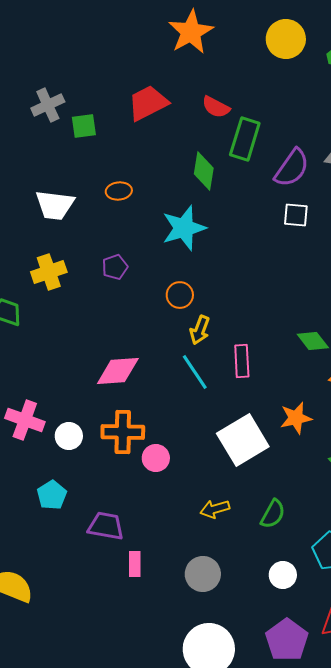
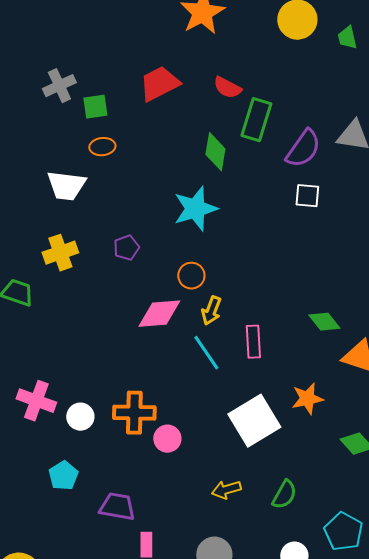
orange ellipse: (119, 191) -> (102, 147), moved
pink diamond: (118, 371) -> (159, 314), moved

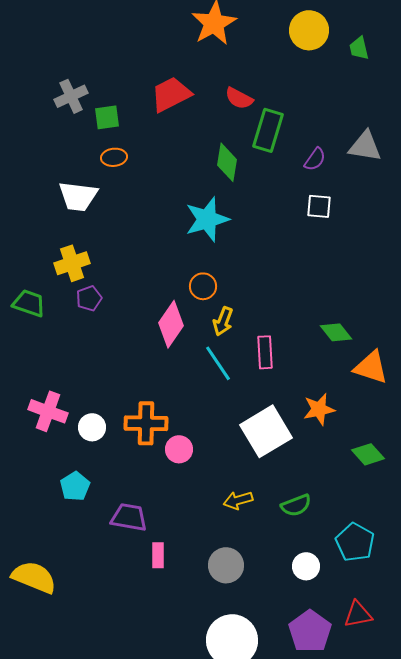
purple semicircle: (303, 149) -> (315, 159), size x0.6
purple pentagon: (126, 248) -> (89, 298), moved
pink diamond: (159, 314) -> (171, 324), turned -51
green semicircle: (284, 495) -> (296, 505), turned 40

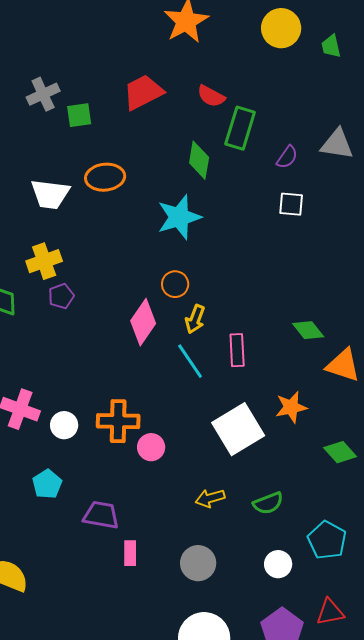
orange ellipse: (114, 157) -> (105, 177), moved, size x1.5

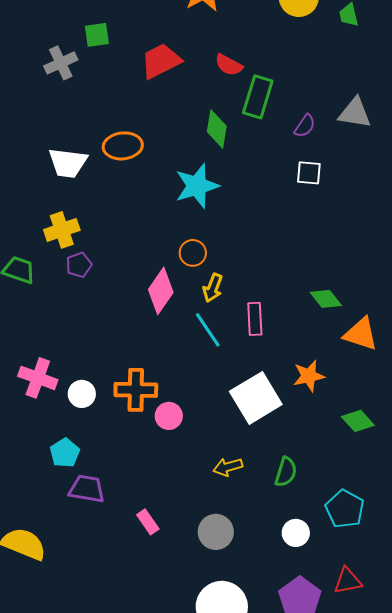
green square: (79, 115) -> (97, 35), moved
green semicircle: (268, 503) -> (286, 472), turned -52
purple trapezoid: (101, 515) -> (87, 489), moved
pink rectangle: (130, 553) -> (148, 522), turned -35

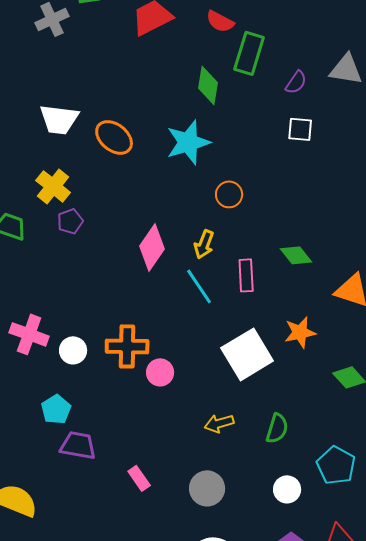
orange ellipse: (123, 146) -> (114, 137), moved, turned 45
yellow cross: (62, 230) -> (53, 186), turned -32
orange circle: (193, 253) -> (229, 194), moved
green diamond: (326, 299) -> (296, 255), moved

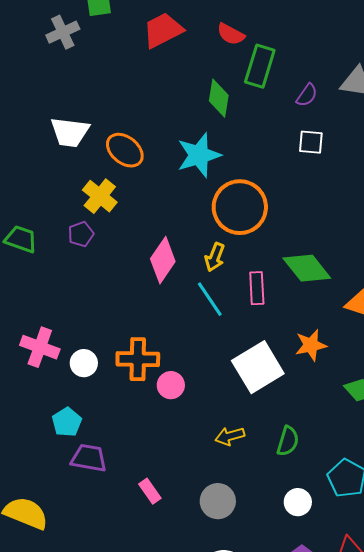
yellow cross: (53, 186) -> (100, 196), moved
orange circle: (229, 194) -> (240, 207), size x2.0
green diamond: (296, 255) -> (307, 268), size x1.5

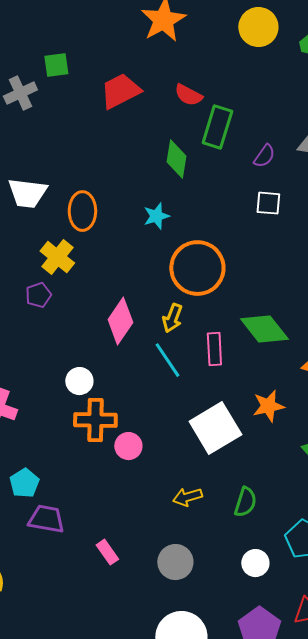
orange ellipse: (125, 150) -> (82, 211), turned 51
cyan star: (199, 155) -> (156, 216), size x0.6
white circle: (84, 363) -> (79, 381), moved

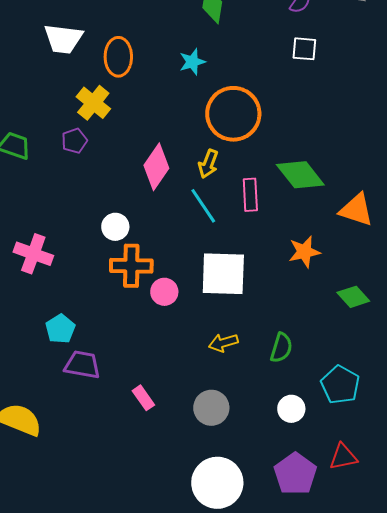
white square: (215, 428) -> (223, 274), moved, turned 33

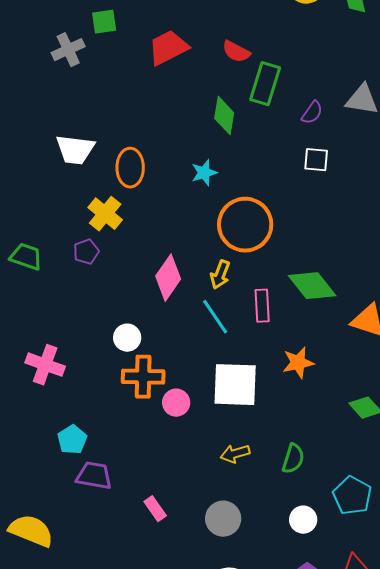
orange star: (304, 252) -> (298, 363), moved

